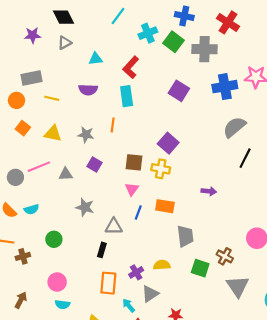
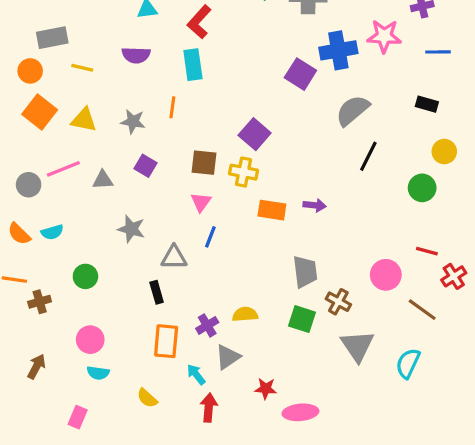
purple square: (179, 91) -> (300, 74), moved
orange square: (23, 128) -> (40, 112), size x1.5
orange rectangle: (165, 206) -> (272, 210), moved
gray trapezoid: (185, 236) -> (305, 272), moved
black rectangle: (102, 250) -> (157, 292), turned -32

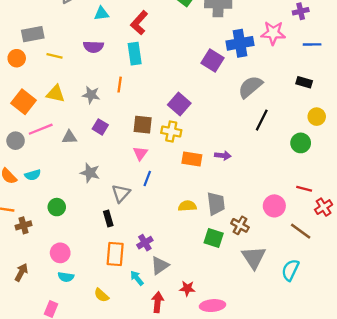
orange square: (40, 112) -> (24, 102), moved
gray triangle: (174, 257) -> (121, 193), turned -48
yellow semicircle: (245, 314) -> (187, 206), moved
red arrow: (209, 408) -> (158, 302), moved

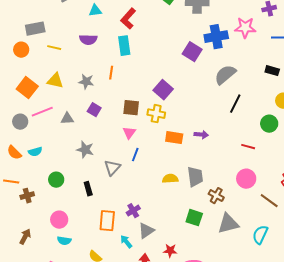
red line: (304, 189) -> (248, 147), moved
black rectangle: (108, 219) -> (88, 189), moved
green square: (214, 238) -> (194, 218), moved
gray triangle: (254, 257) -> (228, 224), turned 50

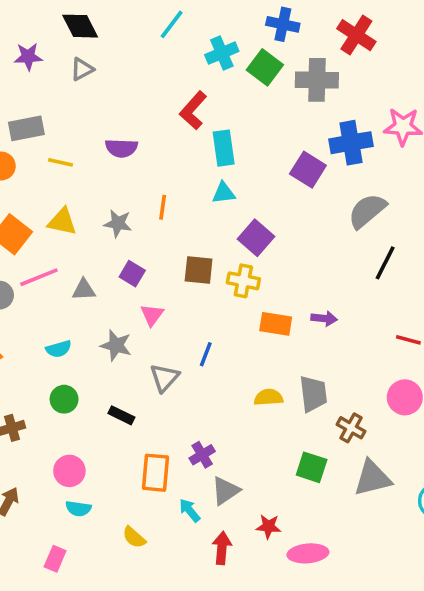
cyan triangle: (95, 11) -> (224, 193), moved
cyan rectangle: (124, 46) -> (224, 148), moved
pink triangle: (129, 133) -> (152, 315), moved
cyan semicircle: (35, 152) -> (59, 349), moved
black rectangle: (88, 189) -> (121, 415), turned -48

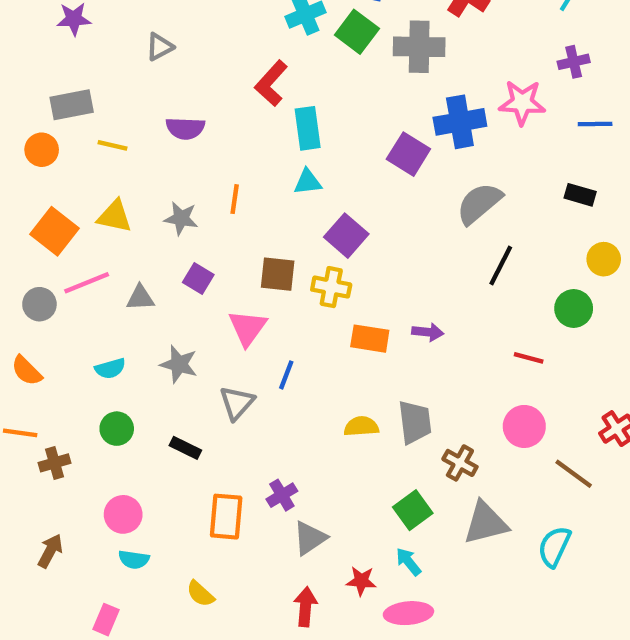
gray triangle: (82, 69) -> (160, 47), moved
pink triangle: (152, 315) -> (248, 328), moved, size x1.4
green square: (312, 467) -> (413, 510), turned 36
cyan arrow: (190, 510) -> (408, 562), moved

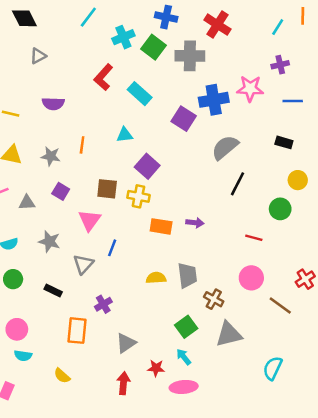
cyan rectangle: (308, 128) -> (140, 94), moved, turned -40
purple cross: (282, 495) -> (103, 304), moved
cyan semicircle: (554, 547) -> (273, 368), moved

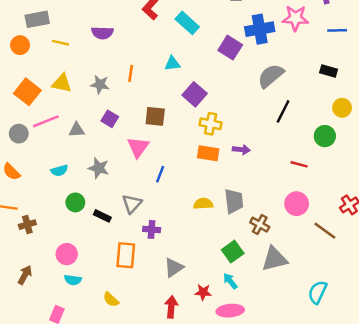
yellow cross: (138, 196) -> (211, 124), moved
gray triangle: (83, 264) -> (132, 204), moved
green circle: (13, 279) -> (75, 202), moved
purple cross: (103, 304) -> (152, 229), turned 35

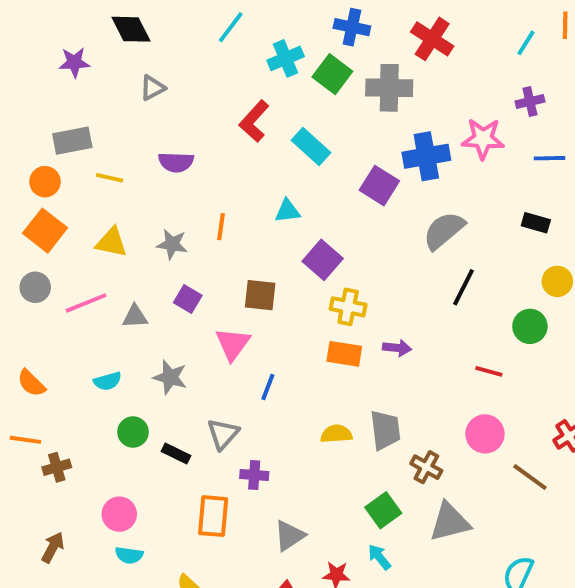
orange square: (27, 92) -> (45, 231), moved
gray circle: (19, 134) -> (35, 287), moved

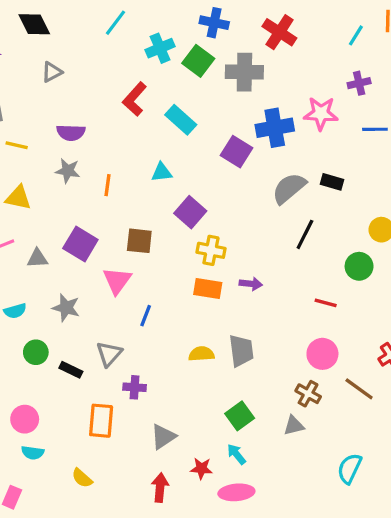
black rectangle: (536, 223) -> (332, 182), moved
gray star: (172, 244) -> (68, 171), moved
purple square: (188, 299) -> (80, 244), size x1.5
brown cross: (426, 467) -> (308, 394), moved
gray triangle: (450, 522) -> (294, 426), size x0.6

